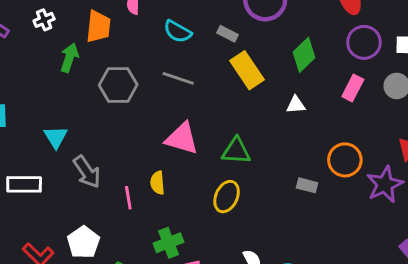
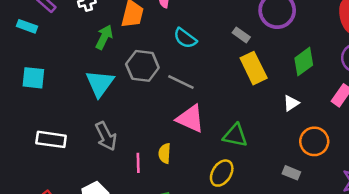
cyan semicircle: (178, 31) -> (185, 38), moved
gray line: (178, 78) -> (181, 82), moved
white triangle: (296, 105) -> (291, 103), turned -36
cyan triangle: (56, 137) -> (100, 83), moved, size x1.4
orange circle: (345, 160) -> (314, 141), moved

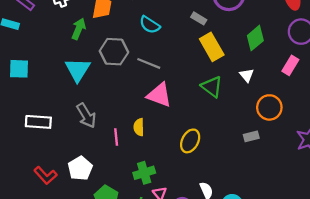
white triangle: (291, 103) -> (247, 75), turned -32
green triangle: (235, 135) -> (212, 87), moved, turned 30
gray rectangle: (291, 173) -> (251, 136), turned -32

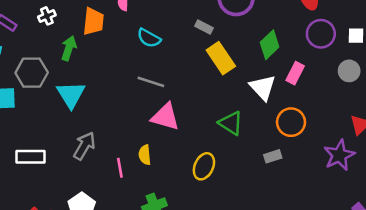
gray hexagon: (114, 52) -> (32, 73), moved
pink rectangle: (290, 65) -> (295, 73), moved
white triangle: (247, 75) -> (263, 87), size x1.6
green triangle: (212, 87) -> (231, 123), moved
gray arrow: (86, 116) -> (84, 146), turned -115

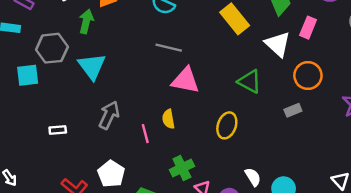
white rectangle: (31, 157) -> (58, 130), size x0.6

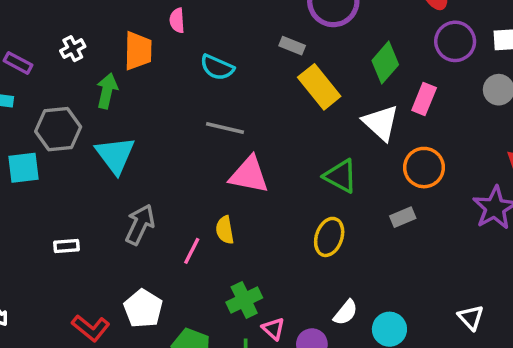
yellow ellipse: (227, 125) -> (329, 237), moved
pink line: (145, 134) -> (192, 251), turned 42
white semicircle: (253, 177) -> (346, 313), turned 72

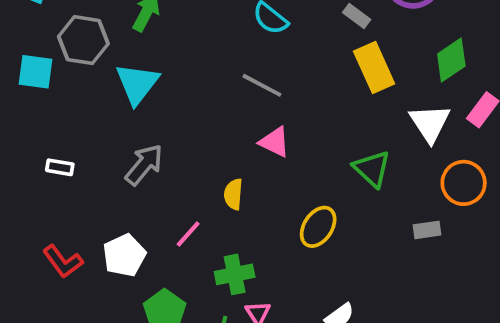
pink triangle: (249, 175) -> (275, 142), size x0.7
yellow ellipse: (329, 237) -> (318, 227), moved
pink line: (192, 251) -> (188, 234), moved

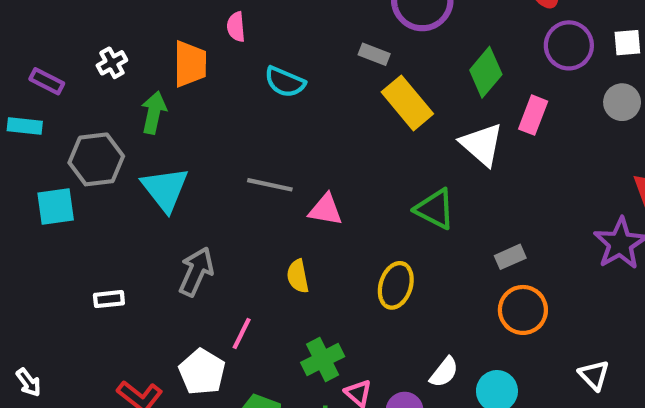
gray line: (262, 85) -> (270, 185), moved
orange circle: (464, 183) -> (523, 310), moved
pink line: (188, 234) -> (242, 333), moved

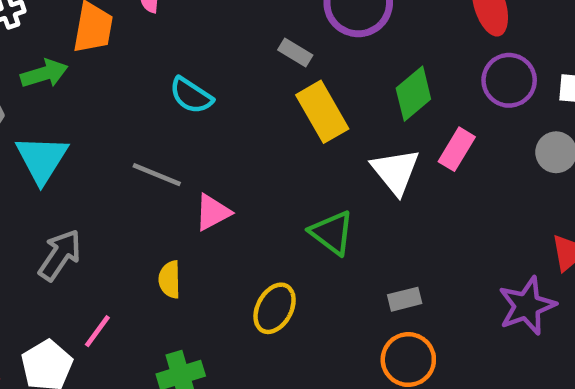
cyan semicircle: (285, 82) -> (191, 95), moved
green arrow: (154, 113) -> (44, 74), turned 51
pink triangle: (326, 210) -> (213, 212), turned -48

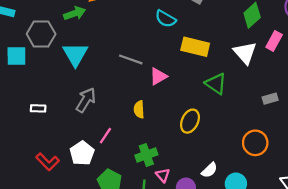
cyan semicircle: (191, 95) -> (166, 19), moved
yellow rectangle: (322, 112) -> (195, 47), moved, turned -44
gray rectangle: (405, 299) -> (270, 99), moved

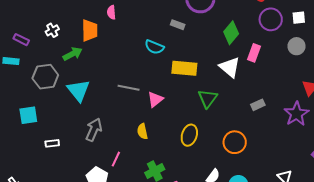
cyan square: (16, 56) -> (28, 115), moved
green triangle: (216, 84) -> (208, 98), turned 40
orange circle: (255, 143) -> (235, 142), moved

